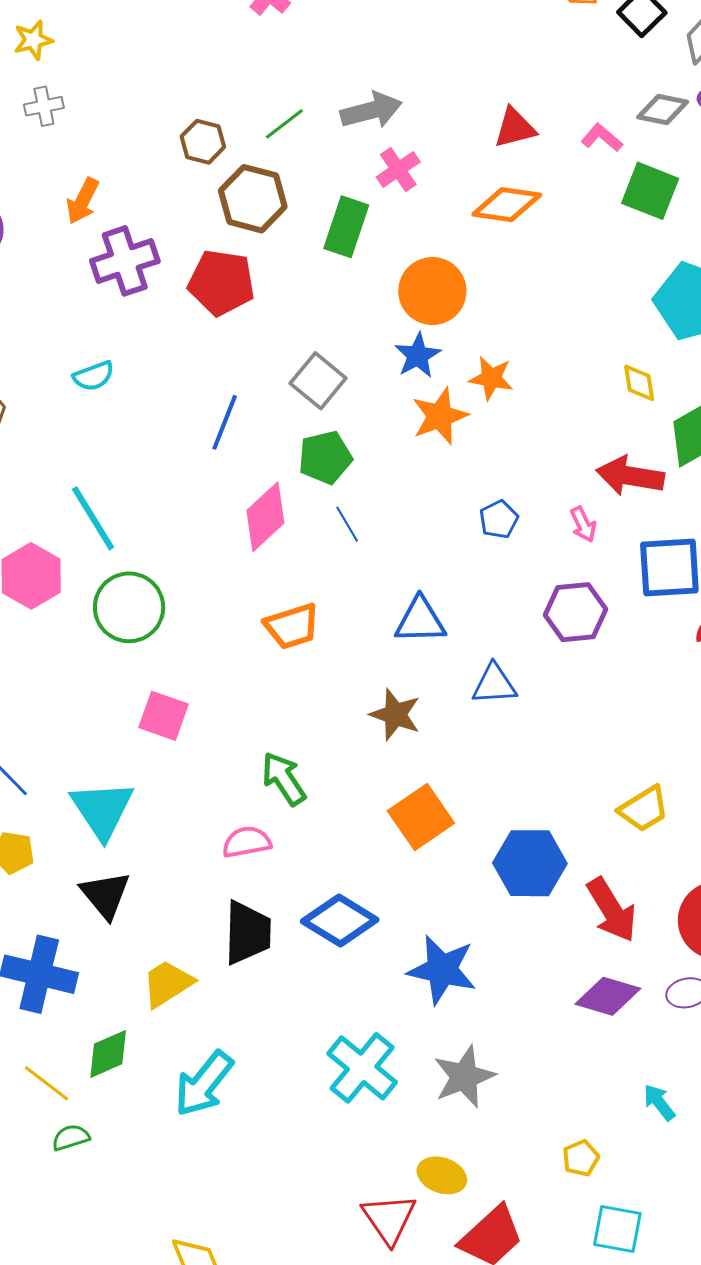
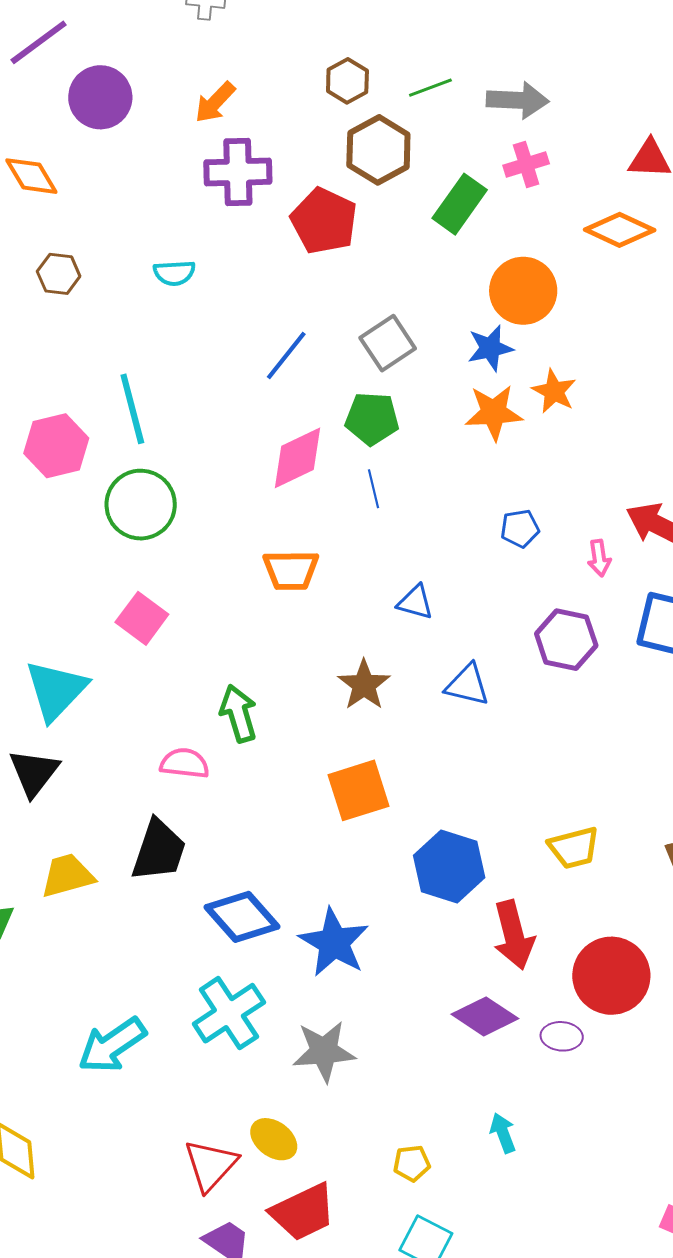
blue triangle: (420, 620) -> (415, 602), size x0.7
blue diamond: (340, 921) -> (242, 917), moved
cyan arrow: (204, 1084) -> (112, 1045), moved

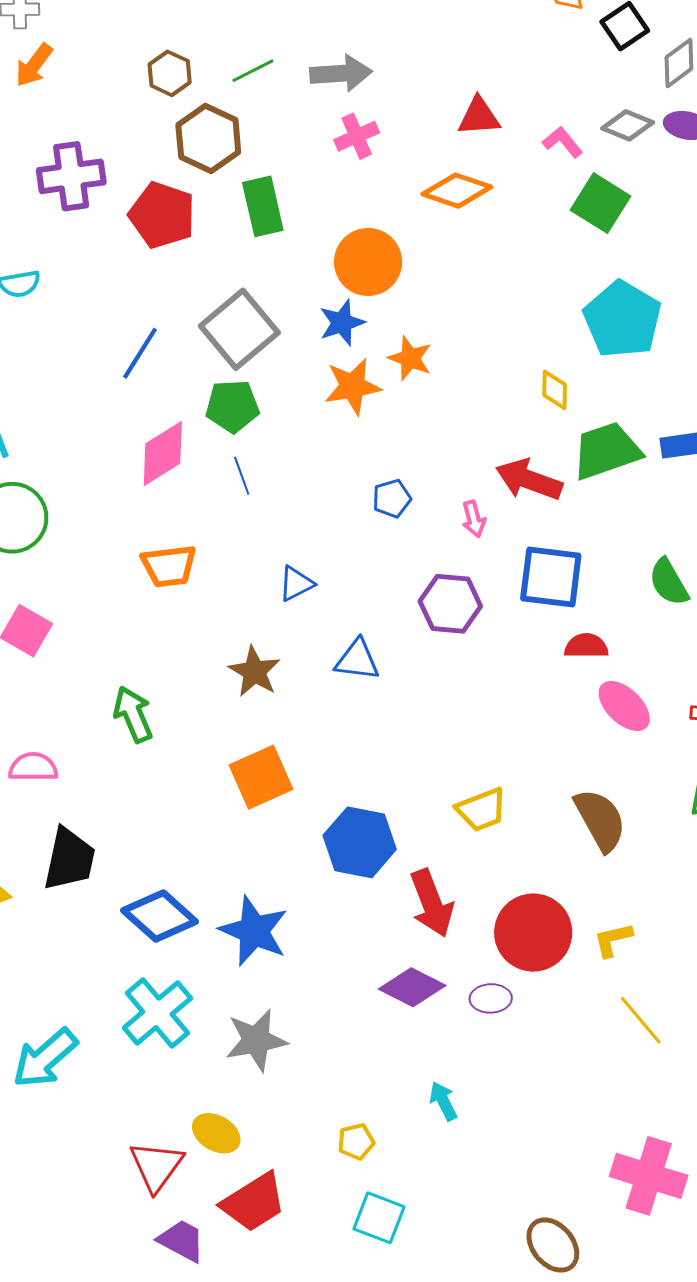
orange arrow: (215, 102) -> (34, 65), moved
green rectangle: (460, 204) -> (263, 206), moved, turned -42
gray square: (388, 343) -> (239, 329), size x1.4
blue triangle: (415, 602) -> (296, 584), turned -36
pink semicircle: (185, 763) -> (33, 767), moved

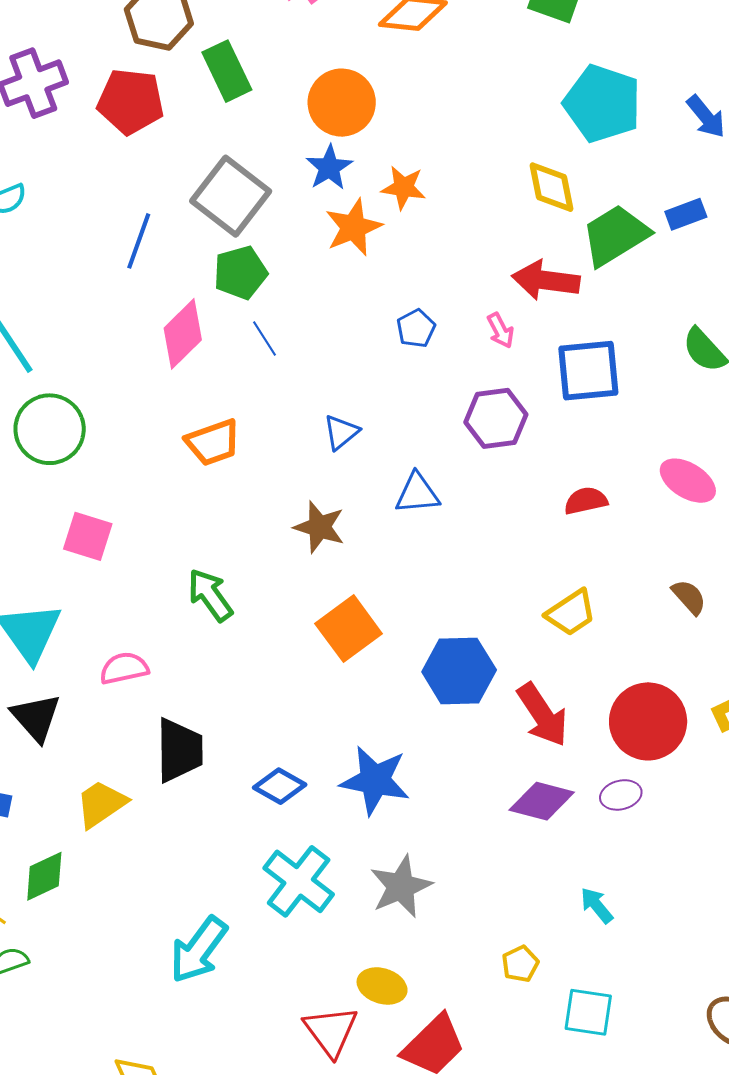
yellow diamond: (555, 390) -> (551, 187), size x1.4
red semicircle: (586, 646) -> (586, 501), moved
brown semicircle: (600, 820) -> (689, 597), size x0.6
blue diamond: (160, 916) -> (280, 786), size x0.7
cyan square: (379, 1218) -> (588, 1012), moved

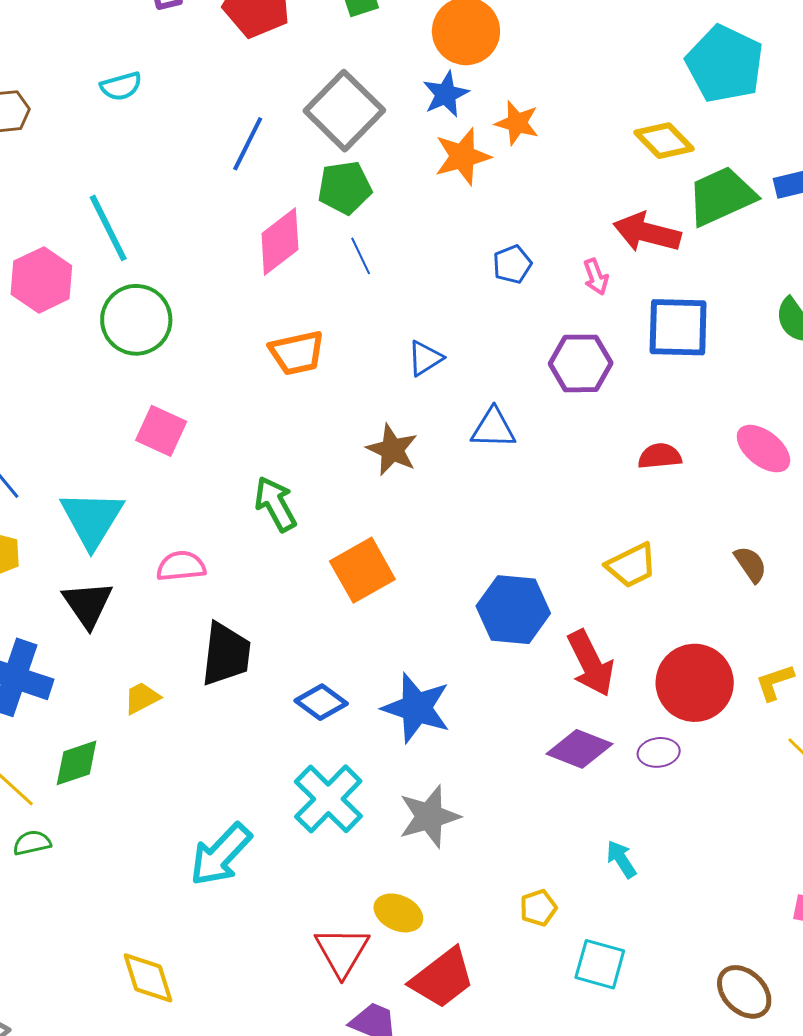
yellow diamond: (551, 187) -> (664, 141), turned -40
orange square: (349, 629) -> (362, 570), moved
yellow trapezoid: (101, 804) -> (142, 698), size x0.7

